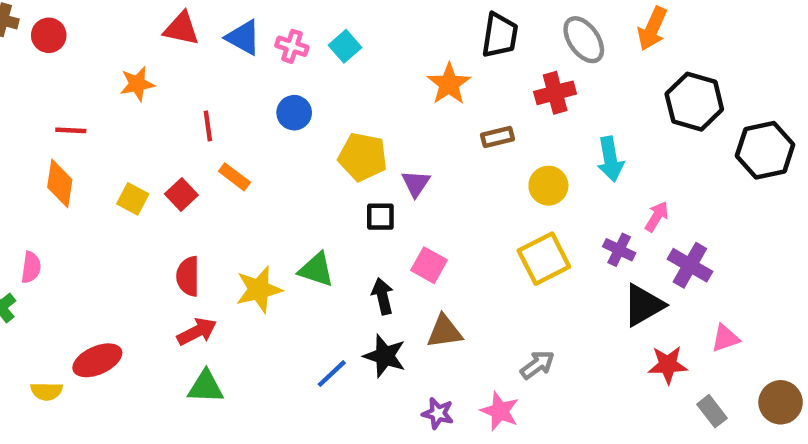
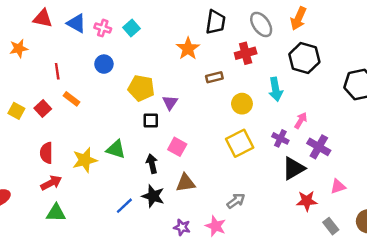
black hexagon: (694, 102) -> (304, 58), moved

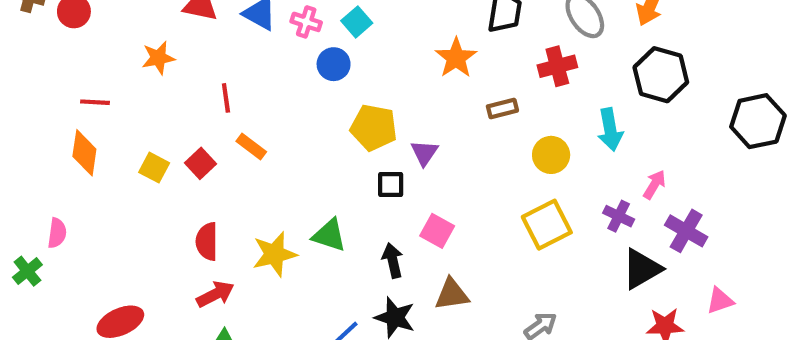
blue circle: (104, 64) -> (334, 64), moved

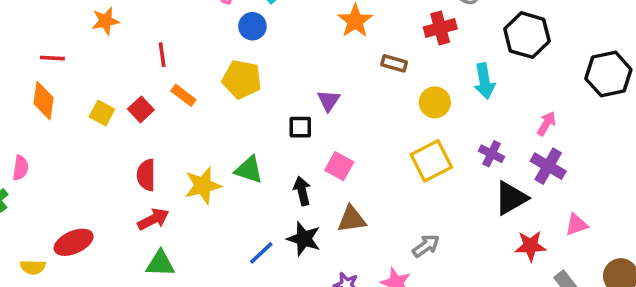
brown rectangle: (502, 108) -> (394, 63), turned 30
yellow pentagon: (374, 127) -> (242, 79), moved
pink arrow: (654, 184) -> (546, 124), moved

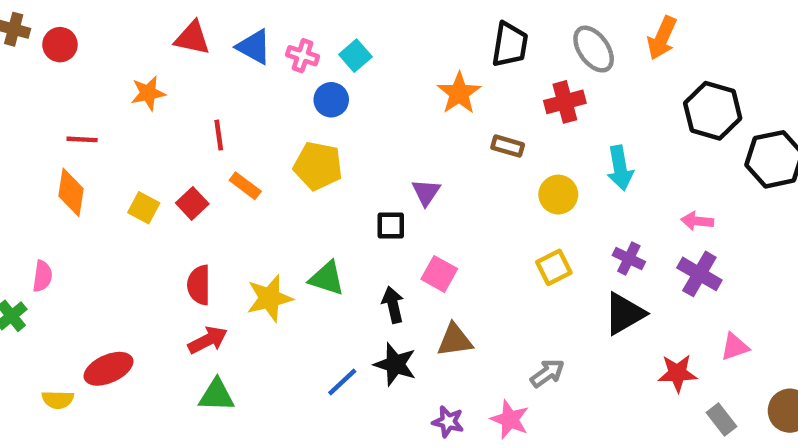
black hexagon: (527, 35) -> (713, 111), moved
pink arrow: (546, 124) -> (697, 221), turned -115
yellow square: (431, 161) -> (554, 267), size x0.7
black triangle: (511, 198) -> (624, 314), moved

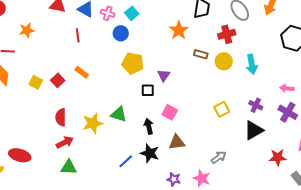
orange star: (148, 93) -> (27, 30), moved
red line: (219, 135) -> (78, 35), moved
yellow pentagon: (318, 166) -> (133, 63), moved
yellow circle: (558, 195) -> (224, 61), moved
red ellipse: (108, 369) -> (20, 155), turned 40

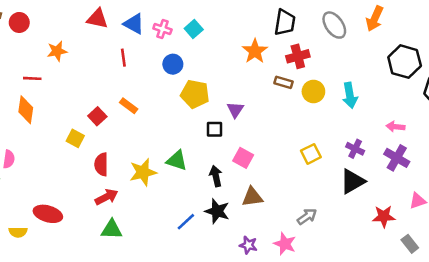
blue circle: (121, 33) -> (173, 64), moved
red cross: (227, 34) -> (298, 56), moved
yellow square: (36, 82) -> (75, 138), moved

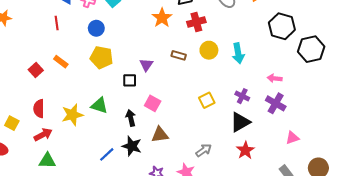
brown rectangle: (284, 82) -> (179, 55), moved
yellow pentagon: (195, 94) -> (101, 57), moved
yellow square: (75, 138) -> (12, 123), moved
red star: (384, 216) -> (245, 150), moved, turned -30

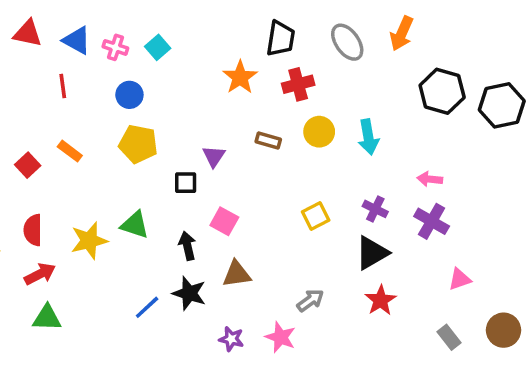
black hexagon: (311, 49) -> (502, 105), moved

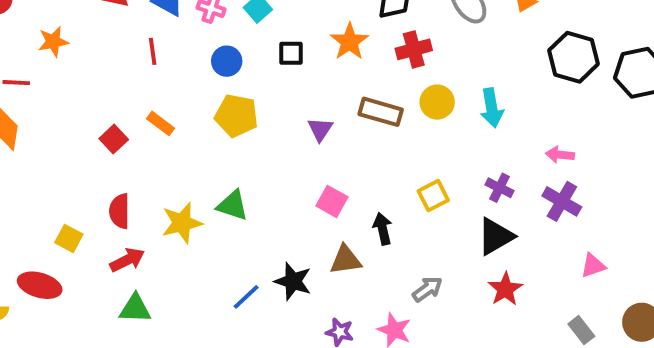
brown rectangle: (268, 140) -> (381, 112), size x1.5
black square: (186, 183) -> (291, 53), moved
black arrow: (187, 246) -> (383, 229), moved

